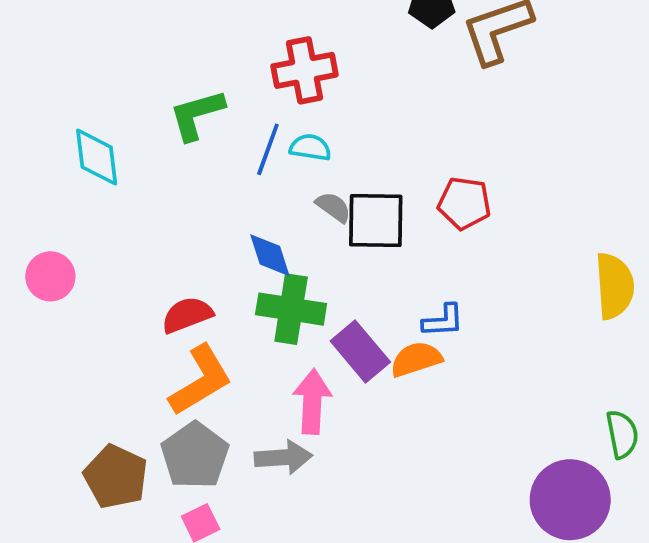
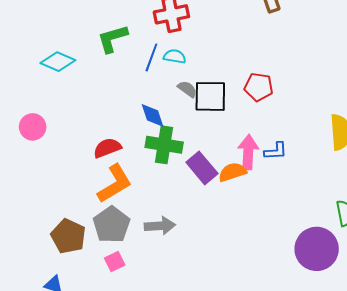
cyan diamond: (97, 157) -> (58, 62), turned -60
blue L-shape: (443, 321) -> (276, 151), moved
pink arrow: (312, 402) -> (248, 152), moved

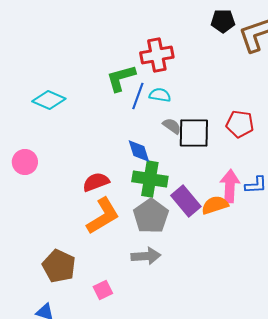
green L-shape: (113, 39) -> (121, 78), moved
gray pentagon: (111, 225) -> (151, 216), moved

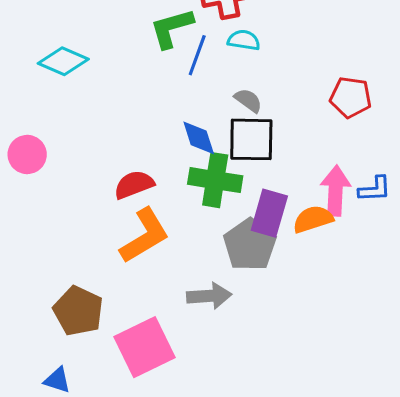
cyan semicircle: (160, 95) -> (244, 40), moved
black square: (194, 133) -> (251, 139), moved
purple rectangle: (186, 201) -> (269, 213), turned 56
gray pentagon: (151, 216) -> (250, 245), moved
pink square: (103, 290) -> (144, 347), size x2.0

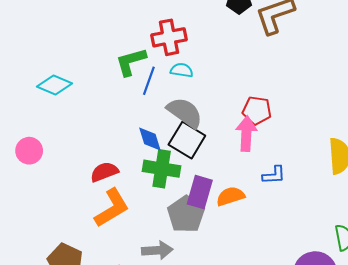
gray semicircle: (248, 100) -> (185, 113), size x1.8
black square: (251, 139) -> (187, 140), turned 30
pink arrow: (336, 191) -> (246, 134), moved

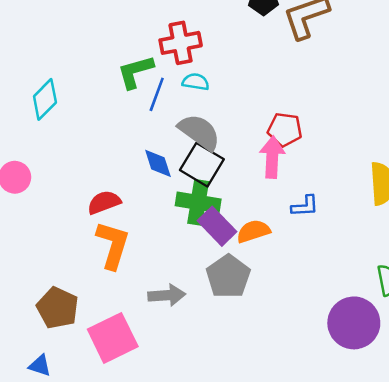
cyan diamond: (55, 85) -> (45, 99), turned -68
green cross: (162, 169) -> (198, 202), moved
purple rectangle: (200, 192) -> (217, 226), turned -60
orange L-shape: (112, 208) -> (113, 245), turned -42
gray pentagon: (186, 214) -> (228, 276), moved

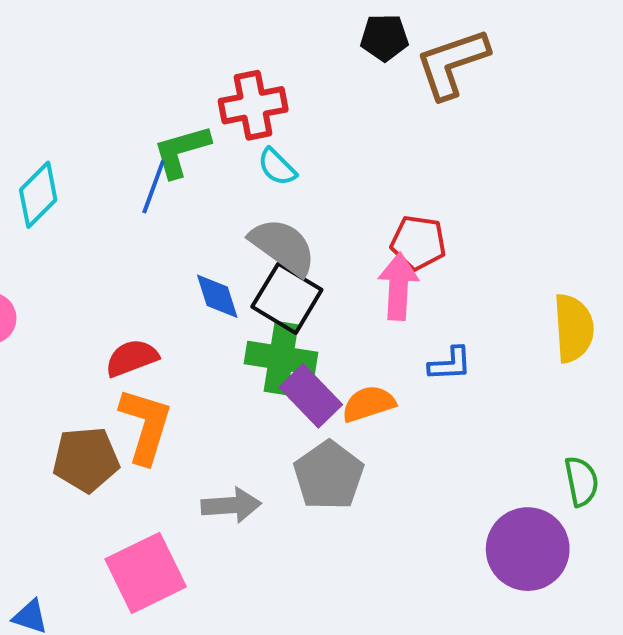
cyan semicircle: (196, 82) -> (277, 167), turned -144
blue line: (157, 94) -> (154, 187), moved
brown pentagon: (57, 308) -> (86, 459), moved, turned -30

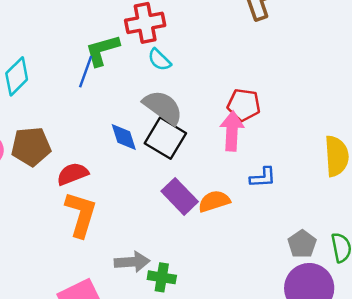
green cross: (281, 358) -> (162, 277), moved, size x0.7
brown pentagon: (86, 459) -> (31, 147), moved
gray pentagon: (329, 475) -> (302, 244), moved, size x0.7

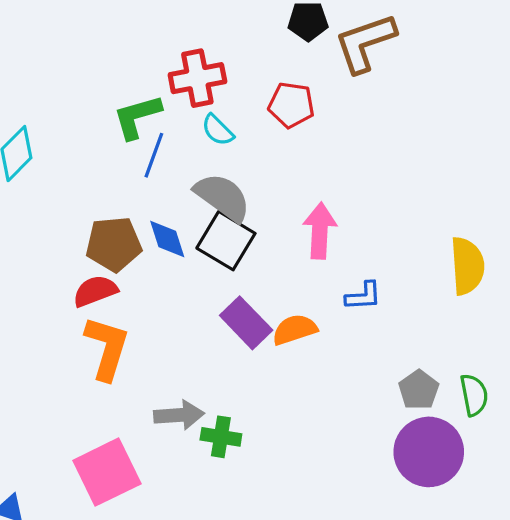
blue line: (86, 72) -> (154, 155), moved
red pentagon: (244, 105) -> (291, 105), moved
brown pentagon: (31, 147) -> (114, 244), moved

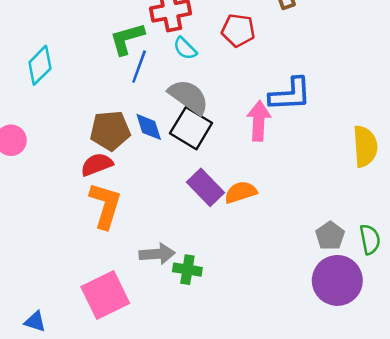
blue L-shape: (363, 296) -> (290, 94), moved, size x1.6

